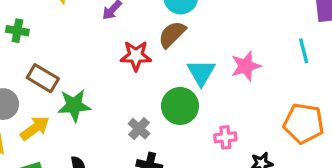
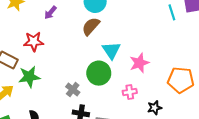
cyan line: (304, 51) -> (172, 12), moved
red star: (136, 56) -> (34, 41), moved
pink star: (246, 66) -> (139, 63), moved

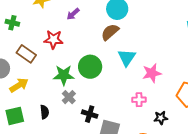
green circle: (99, 73) -> (90, 67), moved
green star: (29, 77) -> (64, 75), moved
gray cross: (73, 89) -> (69, 97), moved

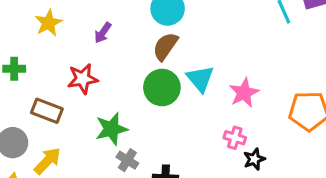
green circle: (90, 67) -> (162, 87), moved
pink cross: (139, 100) -> (235, 138), turned 32
black star: (161, 118) -> (254, 159), moved

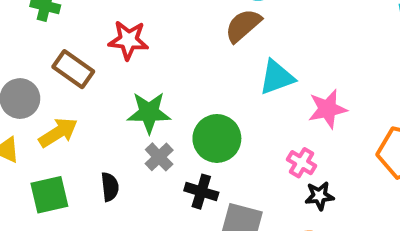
cyan triangle: (200, 79) -> (277, 77), turned 36
green circle: (162, 87) -> (217, 138), moved

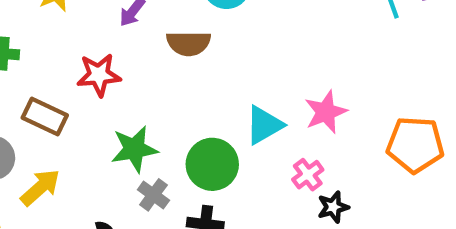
brown semicircle: (243, 25) -> (189, 43), moved, turned -129
cyan triangle: (277, 77) -> (264, 125), moved
pink cross: (302, 163) -> (308, 175), turned 32

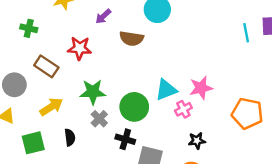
pink cross: (308, 175) -> (183, 109), moved
yellow arrow: (40, 187) -> (51, 107), moved

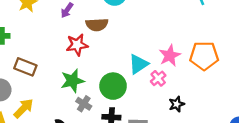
red star: (80, 48) -> (77, 45), moved
yellow arrow: (51, 107) -> (24, 108), moved
orange pentagon: (247, 113) -> (204, 56), moved

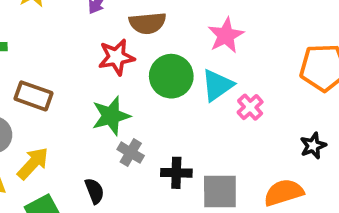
pink star: (170, 56) -> (226, 35), moved
green circle: (113, 86) -> (171, 76), moved
black star: (177, 104) -> (313, 146), moved

